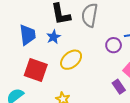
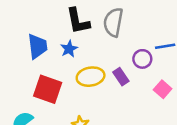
yellow ellipse: (71, 60) -> (91, 77), turned 30
purple rectangle: (119, 87) -> (121, 77), moved

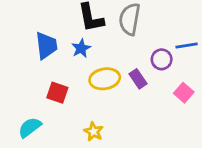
red square: (48, 89) -> (57, 93), size x0.7

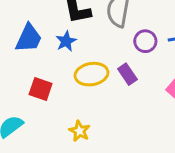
blue trapezoid: (46, 45) -> (29, 38), turned 32
purple circle: (162, 59) -> (145, 41), moved

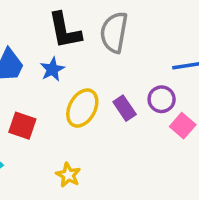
purple circle: (145, 41) -> (162, 99), moved
yellow ellipse: (91, 74) -> (82, 108), turned -52

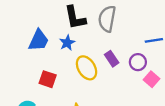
yellow ellipse: (82, 108) -> (87, 68), turned -60
purple rectangle: (125, 108) -> (112, 59), moved

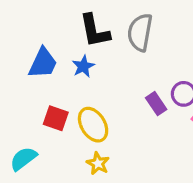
purple rectangle: (112, 59) -> (156, 104), moved
yellow ellipse: (87, 68) -> (93, 125), moved

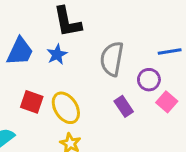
gray semicircle: (140, 32) -> (112, 59), moved
purple rectangle: (156, 104) -> (124, 106), moved

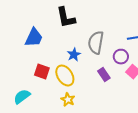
blue star: (57, 54) -> (74, 55), moved

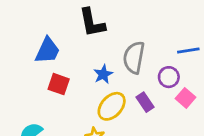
red square: (42, 72) -> (59, 84), moved
yellow ellipse: (65, 76) -> (112, 106), moved, turned 75

